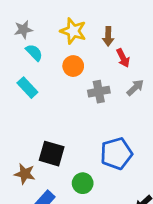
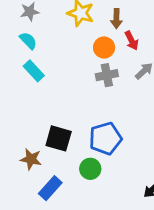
cyan semicircle: (34, 53) -> (28, 41), moved
orange circle: (73, 66) -> (104, 47), moved
blue pentagon: (116, 154) -> (105, 138), moved

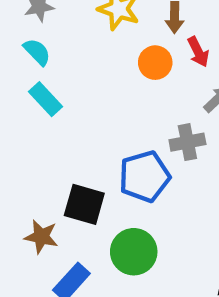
gray cross: (107, 75) -> (187, 142), moved
blue pentagon: (105, 138) -> (144, 176), moved
green circle: (90, 169) -> (134, 252), size x1.4

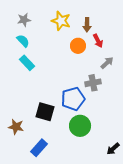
brown star: (41, 237) -> (16, 127), moved
green circle: (134, 252) -> (80, 126), moved

